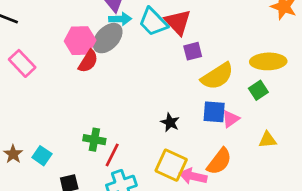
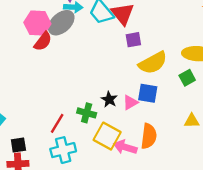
pink triangle: (231, 119) -> (130, 102), moved
green cross: (94, 140) -> (87, 113), moved
orange semicircle: (219, 161) -> (149, 136), turned -35

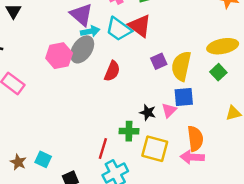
purple square: (133, 40) -> (159, 61), moved
red semicircle: (43, 41) -> (112, 71), moved
yellow semicircle: (153, 63) -> (181, 66), turned 144
pink arrow: (125, 147) -> (192, 157), moved

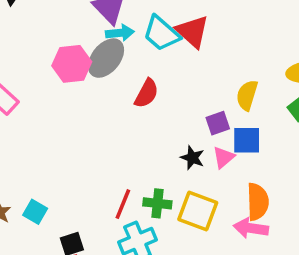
purple square: (159, 61) -> (218, 123), moved
yellow semicircle: (181, 66) -> (247, 95), size x0.7
green cross: (129, 131) -> (157, 203), moved

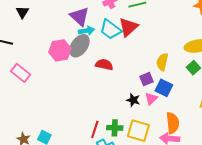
red triangle: (192, 31) -> (128, 27), turned 40
red semicircle: (146, 93) -> (104, 65), turned -102
blue square: (247, 140) -> (164, 88), turned 30

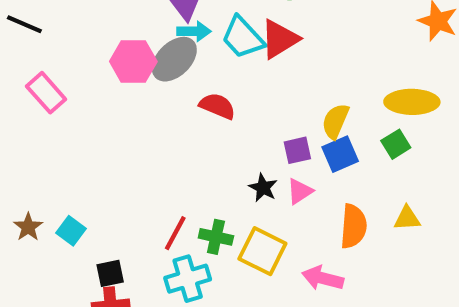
blue square: (164, 88) -> (340, 154), moved, turned 30
orange semicircle: (173, 123) -> (353, 226), moved

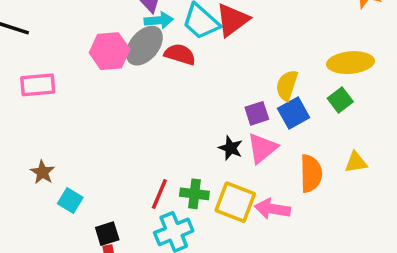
pink rectangle: (46, 93) -> (38, 85), turned -48
red semicircle: (217, 106) -> (180, 54), moved
pink triangle: (300, 191) -> (262, 148), size x1.4
brown star: (28, 227) -> (42, 172), moved
pink arrow: (323, 278) -> (272, 209), moved

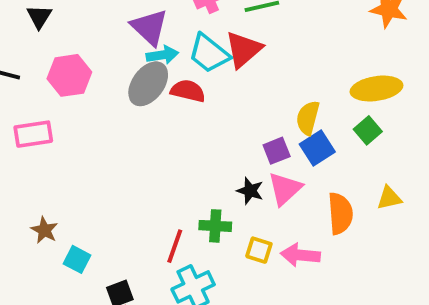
pink hexagon: (110, 51) -> (69, 75), moved
green cross: (194, 194) -> (215, 226), moved
yellow square: (235, 202) -> (259, 250), size x0.6

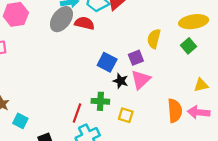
blue square: (317, 148) -> (107, 62), moved, turned -30
orange semicircle: (340, 213) -> (175, 111), moved
pink arrow: (300, 255) -> (199, 112), moved

